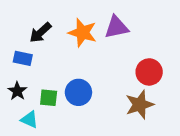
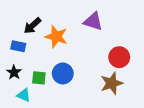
purple triangle: (116, 27) -> (93, 21), turned 30
orange star: (83, 33) -> (56, 37), moved

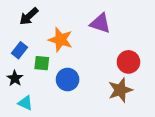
black arrow: (32, 26) -> (29, 16), moved
blue rectangle: (18, 46) -> (20, 50), turned -64
green square: (39, 78) -> (42, 63), moved

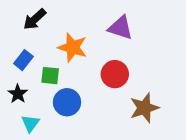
red circle: (128, 62) -> (115, 74), moved
blue circle: (68, 80) -> (67, 102), moved
cyan triangle: (25, 103) -> (30, 123), turned 42

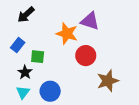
orange star: (73, 47) -> (67, 34), moved
black star: (18, 94) -> (25, 72), moved
blue circle: (67, 102) -> (50, 91), moved

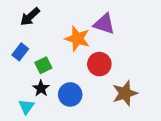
green square: (38, 57) -> (43, 65), turned -32
black star: (25, 72) -> (41, 88), moved
blue circle: (50, 91) -> (70, 94), moved

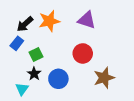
black arrow: (30, 17) -> (25, 24), moved
orange star: (77, 39) -> (49, 21), moved, turned -30

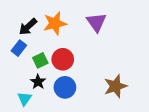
purple triangle: (87, 20) -> (96, 22), turned 36
red circle: (83, 53) -> (63, 59), moved

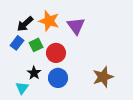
purple triangle: (96, 22) -> (76, 26), moved
orange star: (55, 23) -> (49, 21), turned 30
green square: (40, 60) -> (36, 45), moved

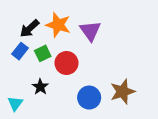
blue circle: (58, 78) -> (89, 98), moved
cyan triangle: (22, 88) -> (15, 104), moved

